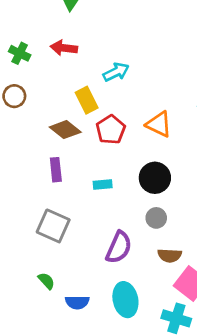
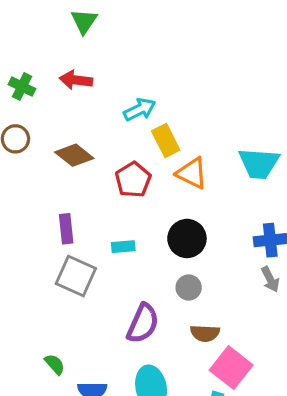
yellow rectangle: (87, 100) -> (166, 140), moved
brown diamond: (65, 130) -> (74, 155), moved
gray square: (53, 226) -> (76, 276), moved

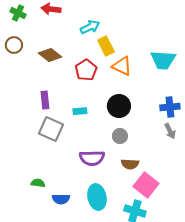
purple semicircle: (143, 323) -> (92, 158), turned 65
green semicircle: (55, 364) -> (38, 183), turned -40

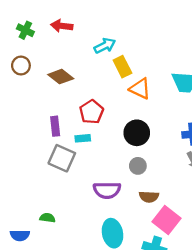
red pentagon: (86, 70) -> (92, 112), moved
cyan rectangle: (80, 111) -> (83, 138), moved
blue semicircle: (61, 199) -> (20, 235), moved

